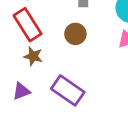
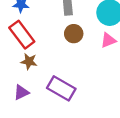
brown circle: (75, 34) -> (74, 34), moved

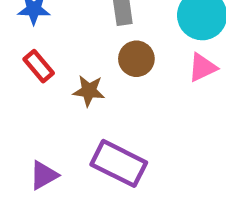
red rectangle: (22, 35) -> (39, 66), size x0.6
brown star: (29, 61) -> (89, 91), moved

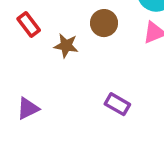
purple rectangle: (119, 163) -> (117, 104), moved, size x0.6

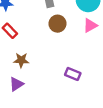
brown star: (66, 46) -> (21, 60), moved

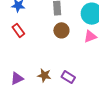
brown star: (21, 60) -> (44, 75), moved

